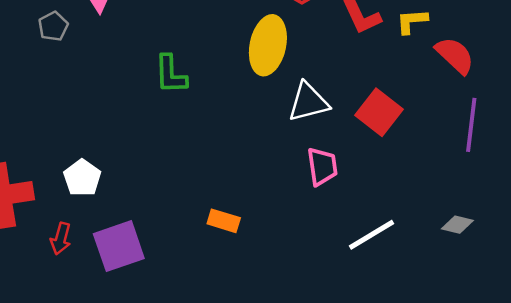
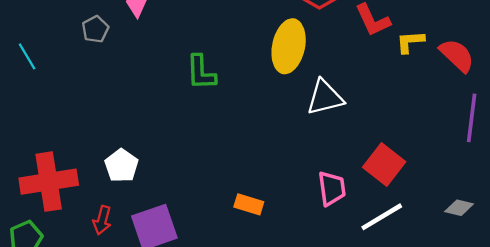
yellow L-shape: (412, 21) -> (410, 42), moved
red square: (379, 112) -> (384, 164), moved
pink trapezoid: (322, 167) -> (332, 188), moved

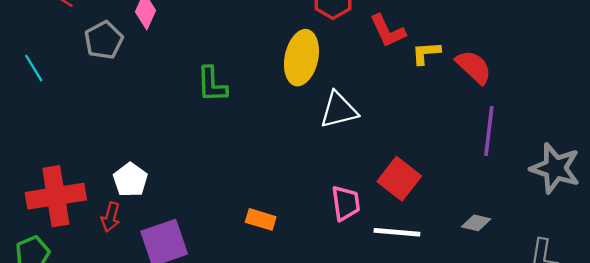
gray pentagon: (95, 29) -> (104, 40), size x1.4
white line: (382, 217) -> (397, 232), turned 36
red arrow: (102, 220) -> (111, 217), moved

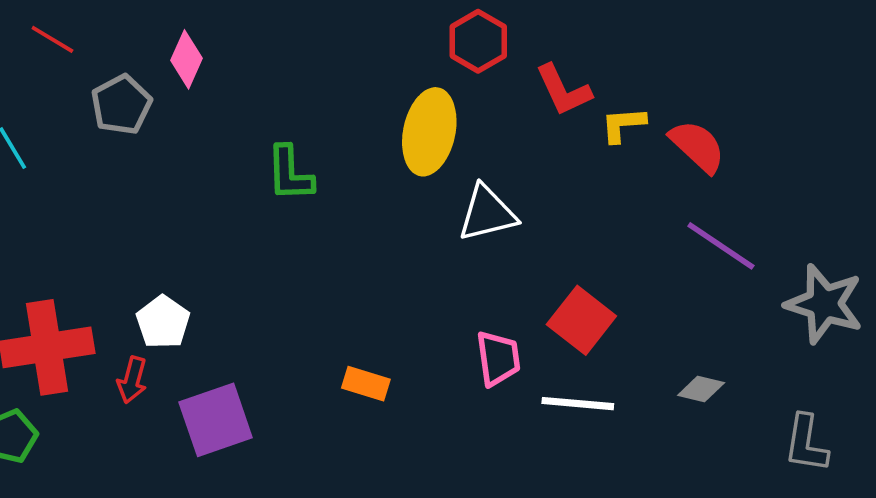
purple line: (489, 131) -> (721, 246), turned -63

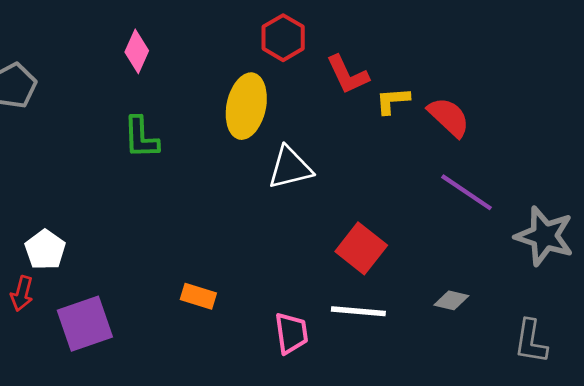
pink diamond: (187, 59) -> (137, 51), moved
pink trapezoid: (498, 358) -> (291, 333), moved

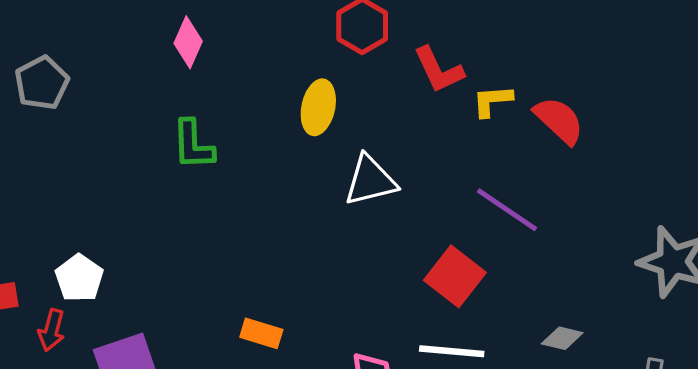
yellow ellipse: (246, 106) -> (318, 107), size x0.7
purple line: (466, 192) -> (507, 210), moved

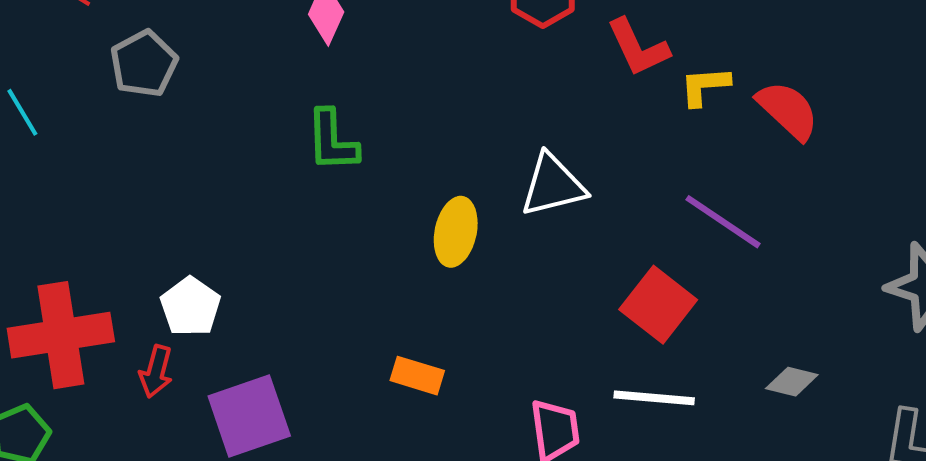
yellow ellipse: (318, 107) -> (456, 232), moved

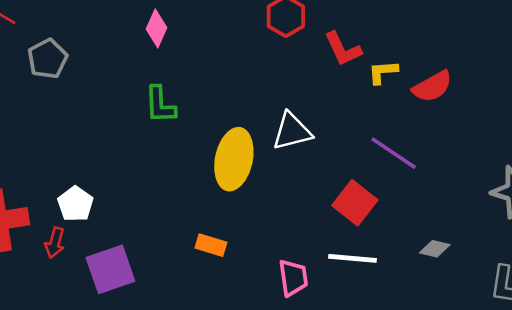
red semicircle: (788, 110) -> (432, 87), turned 108
yellow ellipse: (456, 232) -> (234, 159), size x1.5

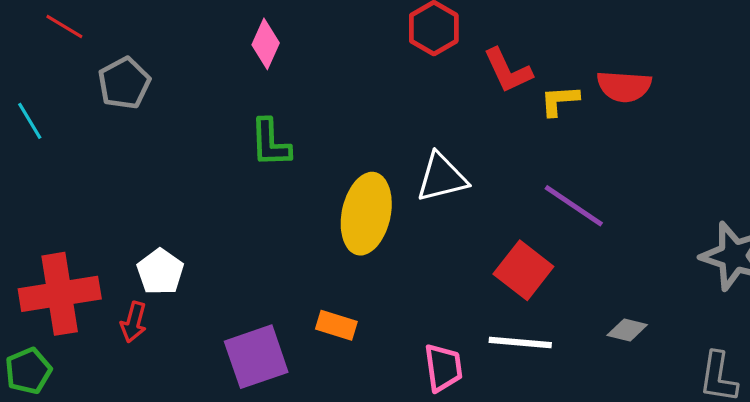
red semicircle: (432, 87) -> (624, 86), moved, turned 33
purple square: (110, 269) -> (256, 357), moved

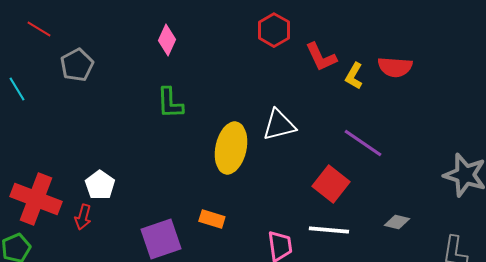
yellow L-shape: (560, 100) -> (354, 76), turned -56
red cross: (60, 294) -> (36, 199), turned 30

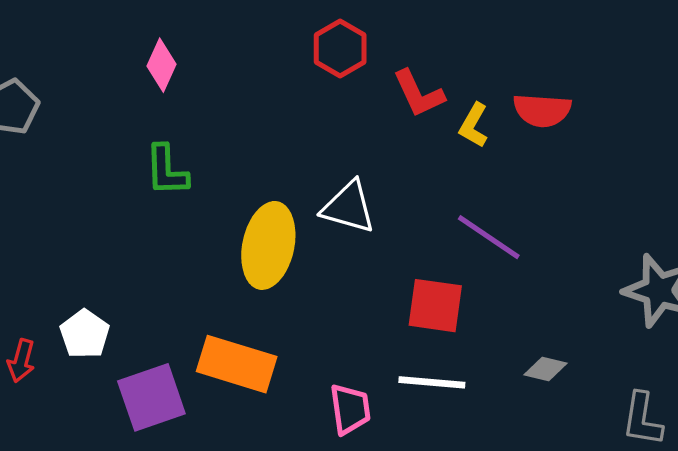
white triangle: (279, 125) -> (348, 207), turned 30
red square: (331, 184) -> (435, 306), turned -30
white pentagon: (100, 185) -> (85, 334), moved
orange rectangle: (212, 219) -> (237, 364), size x1.8

